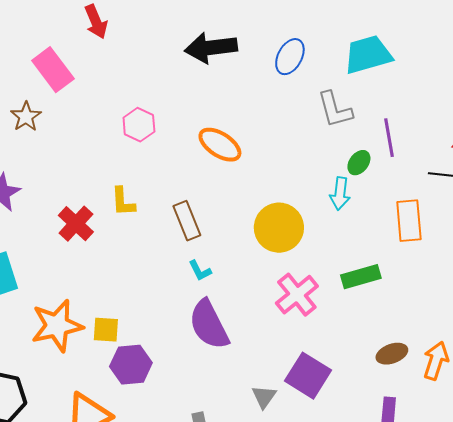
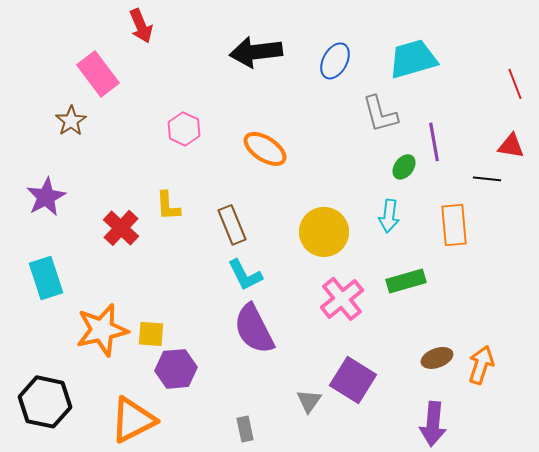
cyan arrow: (340, 194) -> (389, 216), moved
cyan L-shape: (200, 271) -> (245, 275), size x1.5

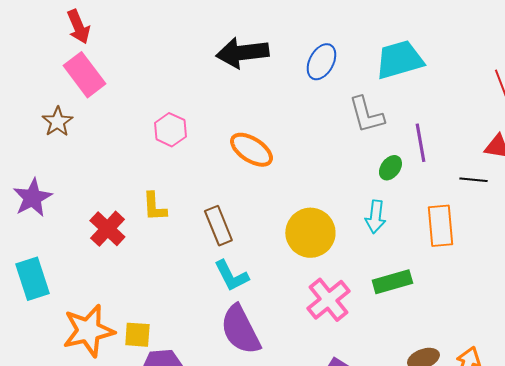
red arrow: (141, 26) -> (78, 27), moved

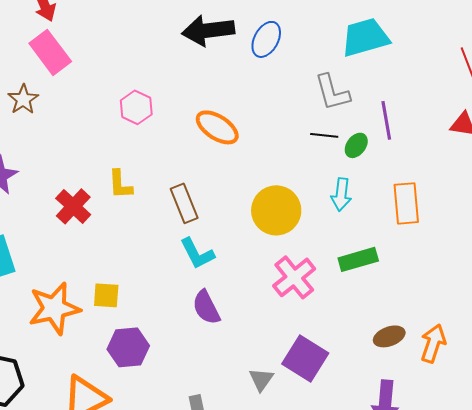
blue ellipse: (321, 62) -> (266, 39), moved
black line: (473, 180) -> (324, 135), moved
purple semicircle: (240, 330) -> (206, 307), size x0.7
yellow square: (137, 335) -> (106, 295), moved

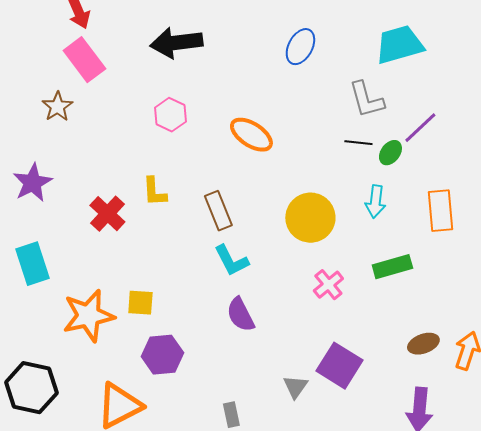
black arrow: (208, 30) -> (176, 43), moved
purple line: (386, 120) -> (420, 128), turned 57
pink cross: (294, 277) -> (328, 285), size x0.7

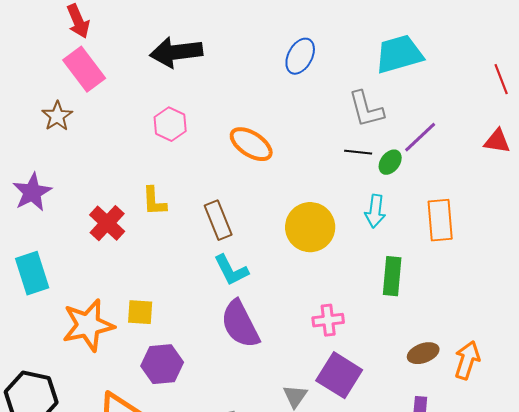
green rectangle: (392, 267) -> (392, 276), turned -69
pink cross: (328, 285) -> (328, 320), moved, turned 32
purple semicircle: (240, 315) -> (240, 324), size x1.4

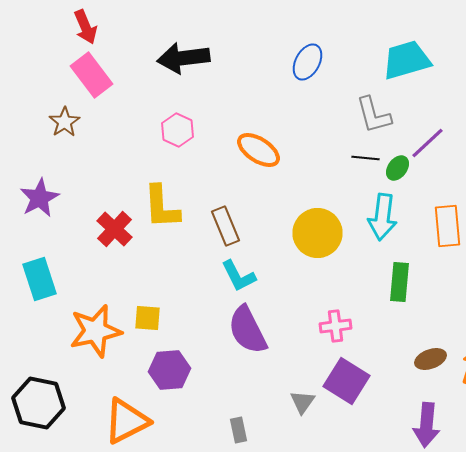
yellow L-shape: (154, 201) -> (162, 207), size x1.5
cyan arrow: (375, 211) -> (382, 217), size x1.4

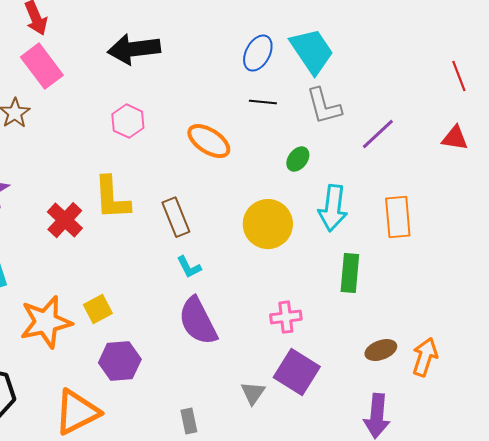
cyan trapezoid: (406, 60) -> (312, 51), moved, turned 72
black line: (366, 158) -> (263, 102), moved
green ellipse: (398, 168) -> (298, 159), moved
cyan L-shape: (238, 276) -> (189, 267), size x0.7
yellow square: (148, 318) -> (98, 309), turned -32

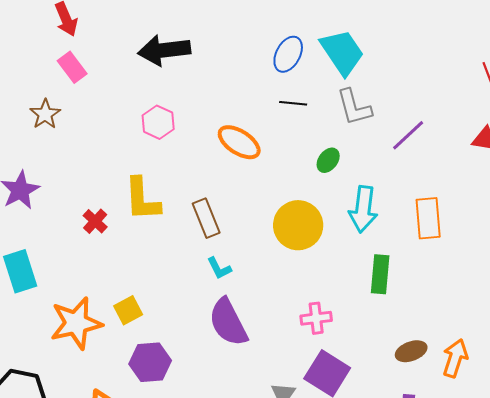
pink rectangle: (42, 66) -> (72, 67), size x0.7
red cross: (65, 220) -> (95, 221), size x0.7

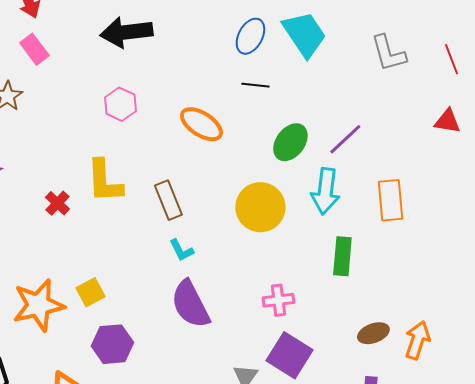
gray L-shape: (354, 107) -> (388, 53), moved
purple line: (408, 135) -> (345, 139), moved
green ellipse: (328, 160) -> (290, 142), size x1.5

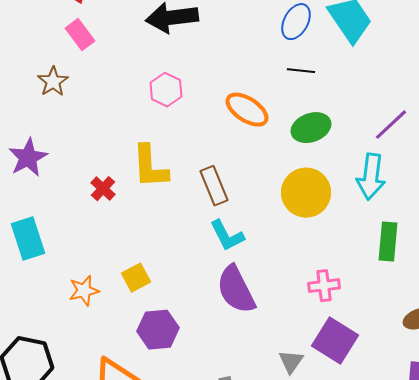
green ellipse: (290, 142) -> (311, 128), moved, turned 33
cyan L-shape: (181, 250) -> (227, 236), size x1.4
orange star: (38, 305) -> (84, 291), size x0.6

